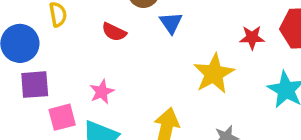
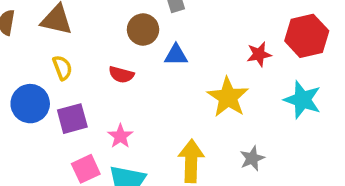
blue triangle: (171, 23) -> (176, 55), turned -45
purple square: (35, 85) -> (72, 119), moved

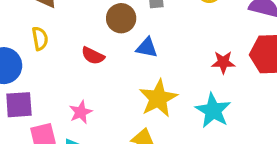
yellow star: (228, 97) -> (158, 98), moved
cyan star: (302, 100) -> (213, 111), moved
purple square: (72, 119) -> (19, 105), moved

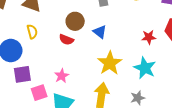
brown circle: (121, 18) -> (75, 21), moved
blue triangle: (147, 48) -> (100, 32), turned 32

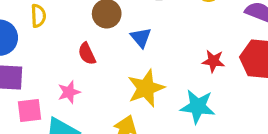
red semicircle: (66, 40) -> (87, 54), moved, turned 32
cyan star: (145, 68) -> (198, 107), turned -30

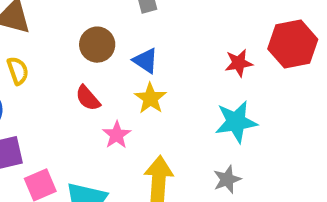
yellow star: (146, 88) -> (150, 98), moved, size x0.7
pink star: (69, 92) -> (117, 135), moved

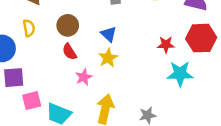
brown circle: (97, 45) -> (68, 25), moved
cyan star: (236, 122) -> (180, 74), moved

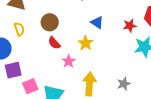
blue triangle: (109, 34) -> (97, 23), moved

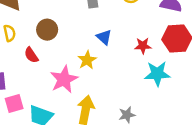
red semicircle: (54, 43) -> (31, 55), moved
pink star: (69, 61) -> (64, 79), size x1.6

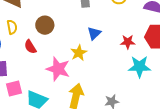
blue triangle: (104, 37) -> (94, 33), turned 32
pink star: (64, 79) -> (58, 69), turned -30

